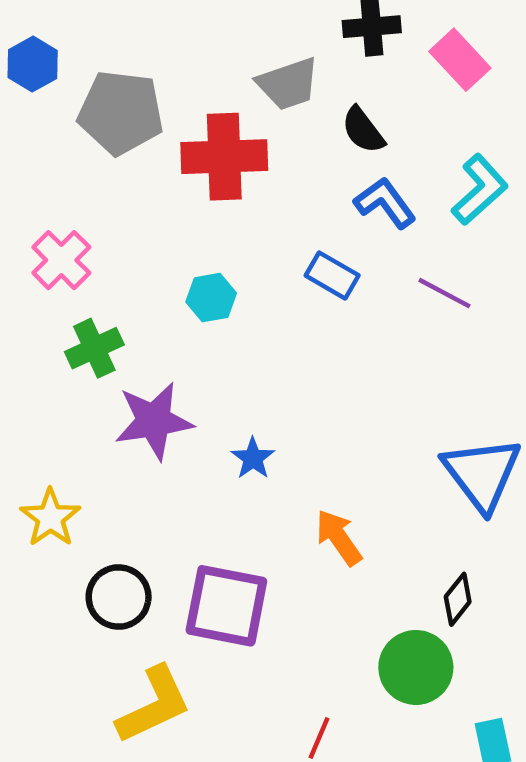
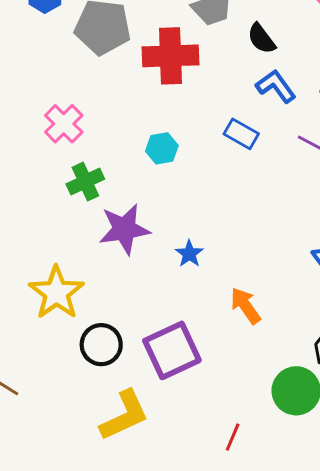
yellow star: (50, 518) -> (56, 293), size x1.4
purple square: (226, 606) -> (172, 350), turned -36

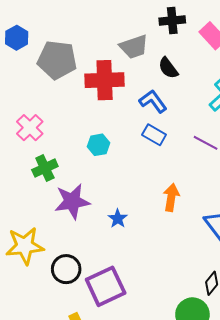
blue L-shape: (276, 86) -> (153, 101), moved
yellow star: (56, 293) -> (25, 246), turned 30
orange arrow: (246, 306) -> (171, 197), moved, turned 44
black circle: (101, 345) -> (66, 269), moved

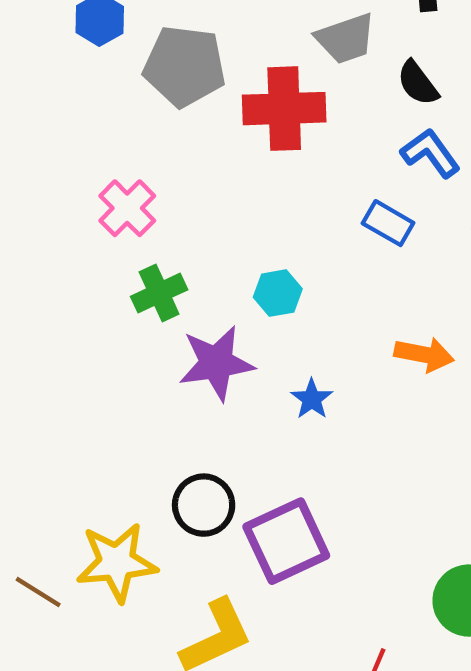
blue L-shape: (153, 101) -> (430, 153), moved
cyan hexagon: (98, 145) -> (278, 293), moved
orange arrow: (171, 197) -> (424, 355), turned 92
yellow star: (25, 246) -> (117, 562), moved

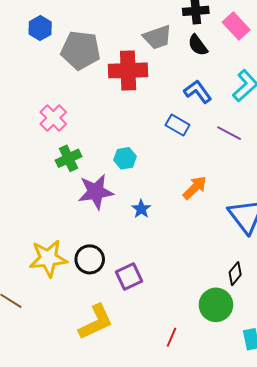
black semicircle: (418, 83) -> (198, 45), moved
orange arrow: (424, 355) -> (195, 188), turned -56
purple square: (286, 541) -> (129, 277), size x0.7
yellow star: (117, 562) -> (48, 258), moved

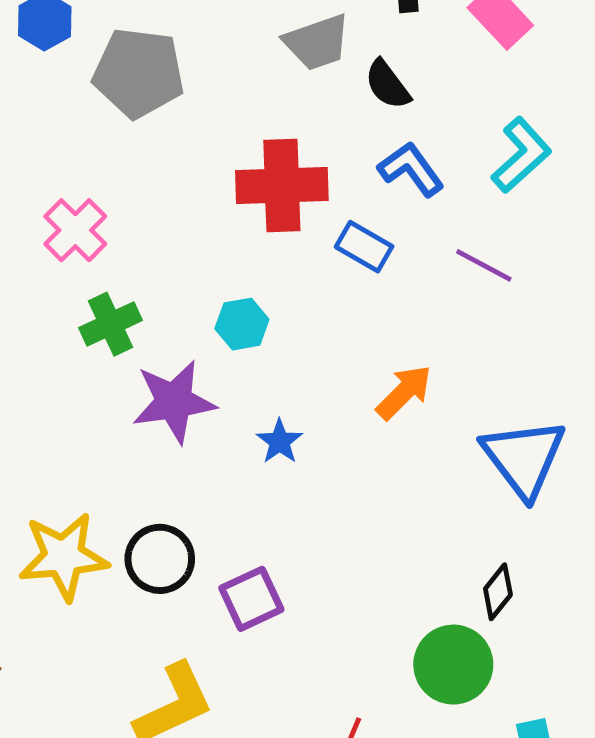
black semicircle: (198, 45) -> (388, 85), moved
red cross: (128, 70) -> (282, 186), moved

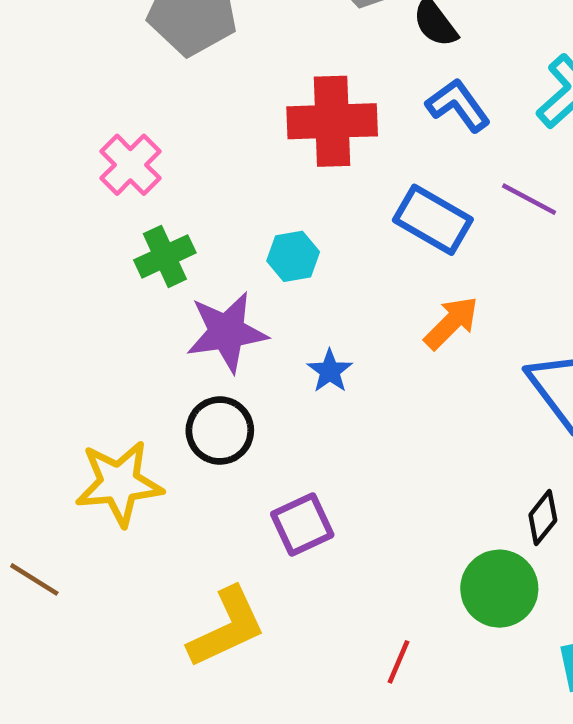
blue rectangle: (364, 247) -> (433, 220), moved, size x1.4
black circle: (160, 559) -> (220, 431), moved

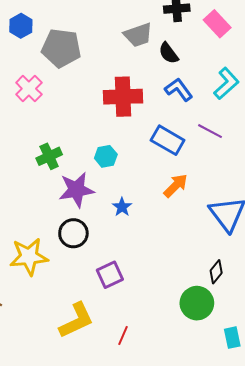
pink cross: (130, 165) -> (29, 89), moved
red line: (399, 662) -> (123, 335), moved

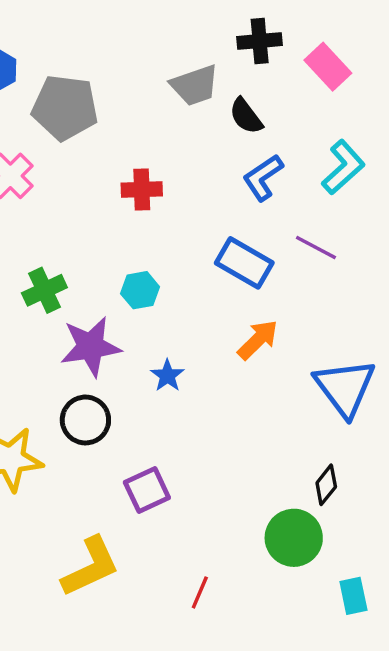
blue L-shape: (179, 90) -> (263, 178), turned -88
red cross: (123, 97) -> (142, 190), moved, size x0.6
red line: (123, 335) -> (200, 592), moved

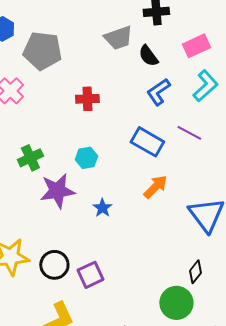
pink rectangle: (328, 67) -> (196, 46), moved, turned -72
black circle: (85, 420) -> (54, 265), moved

